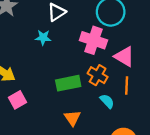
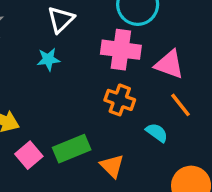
orange cross: (98, 75) -> (120, 100), moved
green rectangle: (68, 83) -> (72, 149), moved
orange line: (127, 85) -> (180, 105), turned -30

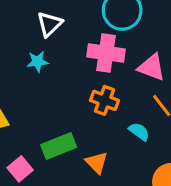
pink square: (29, 155) -> (20, 169), moved

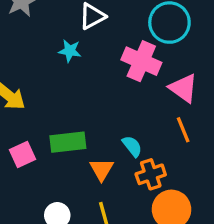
orange cross: (104, 100) -> (151, 174), moved, turned 36
cyan semicircle: (139, 132) -> (132, 146), moved

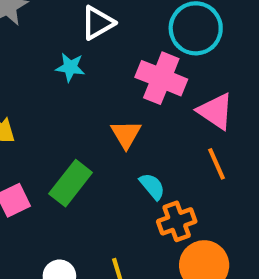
green rectangle: (68, 142) -> (71, 183), turned -44
orange triangle: (102, 169) -> (126, 134), moved

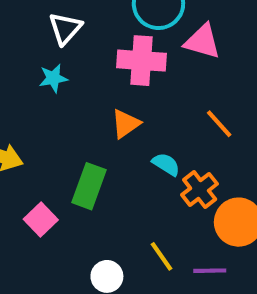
pink triangle: (216, 111) -> (203, 42), moved
orange triangle: (126, 134) -> (126, 124), turned 44

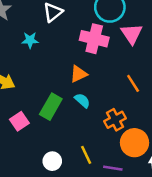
pink triangle: (203, 42) -> (132, 34), turned 30
cyan star: (53, 78) -> (30, 40), moved
cyan semicircle: (166, 164) -> (82, 100), moved

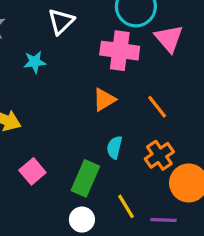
orange line: (133, 83) -> (157, 107), moved
cyan semicircle: (82, 100) -> (114, 147), moved, turned -112
green rectangle: (51, 107) -> (85, 178), moved

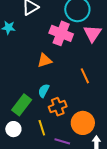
orange line: (157, 107) -> (85, 76), moved
orange cross: (159, 155) -> (58, 107), moved

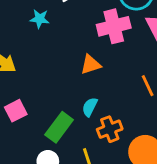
pink cross: (61, 33) -> (114, 26), turned -35

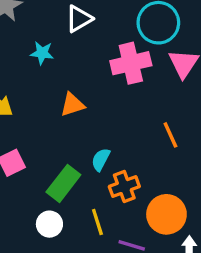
orange triangle: (91, 65) -> (72, 105), moved

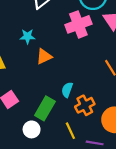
cyan star: (42, 53) -> (27, 36), moved
white circle: (49, 224) -> (32, 129), moved

